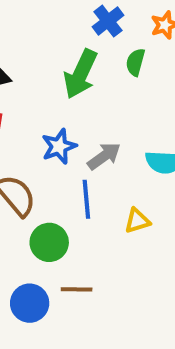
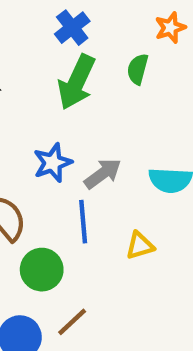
blue cross: (108, 21) -> (72, 28), moved
brown line: (77, 289) -> (72, 322), turned -44

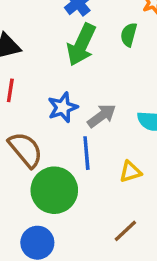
green circle: (42, 270) -> (54, 190), size x1.4
brown line: (72, 322) -> (125, 231), moved

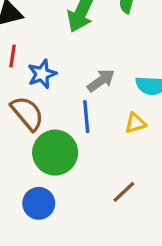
blue star: (63, 107) -> (42, 74), moved
yellow triangle: (130, 172) -> (135, 123), moved

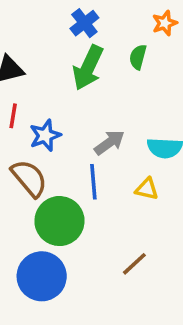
yellow triangle: (135, 123) -> (147, 189), turned 30
blue circle: (39, 203) -> (42, 276), size x1.4

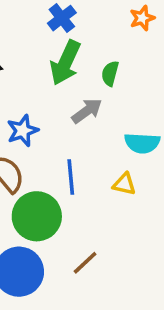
green semicircle: (138, 57) -> (110, 73), moved
gray arrow: (109, 143) -> (87, 111), moved
brown line: (134, 264) -> (85, 263), moved

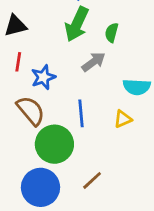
yellow triangle: (124, 184) -> (123, 119), turned -36

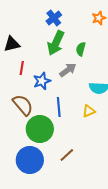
red line: (18, 62) -> (22, 68), moved
blue star: (43, 77) -> (42, 81), moved

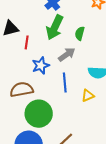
red line: (22, 68) -> (27, 42), moved
brown semicircle: (23, 105) -> (22, 90), turned -60
blue line: (59, 107) -> (65, 83), moved

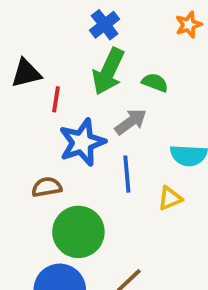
green semicircle: (80, 33) -> (155, 83), turned 96
blue star: (41, 65) -> (82, 142), size x1.4
brown semicircle: (22, 90) -> (47, 187), size x0.7

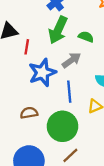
brown semicircle: (47, 187) -> (29, 113), moved
green circle: (78, 232) -> (62, 126), moved

